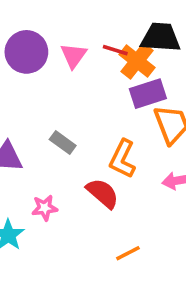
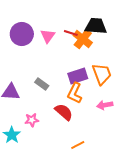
purple rectangle: (148, 94) -> (78, 76), moved

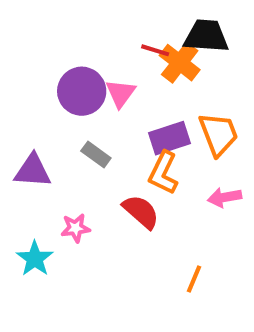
purple circle: (22, 34) -> (82, 91), moved
pink triangle: (48, 36) -> (120, 93), moved
orange line: (78, 145) -> (194, 279), moved, turned -40

